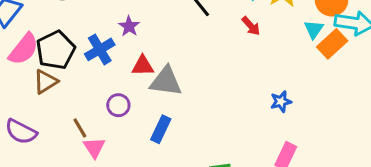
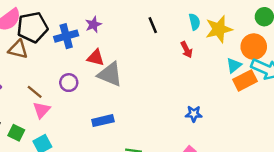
brown triangle: (46, 82) -> (18, 49), turned 30
brown line: (80, 128) -> (35, 92), turned -35
blue rectangle: (161, 129) -> (103, 121), moved, turned 36

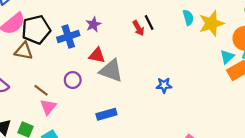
red arrow: (187, 50) -> (138, 28), moved
blue star: (194, 114) -> (164, 85), moved

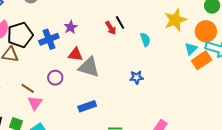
cyan semicircle: (188, 18) -> (145, 40), moved

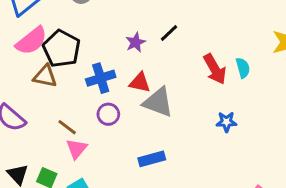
black line: (120, 22) -> (169, 33), moved, turned 72
red arrow: (111, 28) -> (215, 69), moved, size x1.5
black pentagon: (20, 35) -> (61, 49), turned -30
blue cross: (49, 39) -> (101, 78), moved

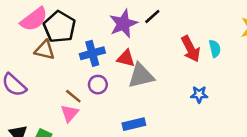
purple star: (136, 42) -> (123, 24), size x1.6
gray triangle: (158, 102) -> (141, 76), turned -36
brown line: (67, 127) -> (73, 96), moved

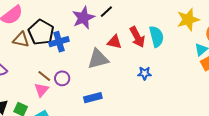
black pentagon: (59, 27) -> (41, 32), moved
cyan semicircle: (215, 49) -> (157, 37), size x1.5
red triangle: (126, 58) -> (114, 42), moved
purple circle: (98, 85) -> (62, 78), moved

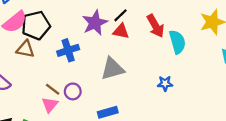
black pentagon: (41, 32) -> (36, 25), moved, turned 30
red arrow: (137, 37) -> (155, 26), moved
red triangle: (114, 42) -> (121, 31), moved

